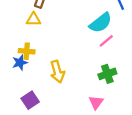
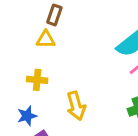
blue star: (20, 63) -> (27, 116), moved

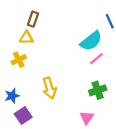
yellow cross: (37, 80) -> (19, 60), moved, turned -32

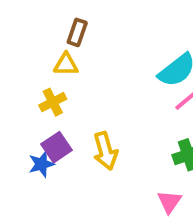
purple square: (23, 116) -> (56, 147), moved

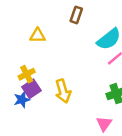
brown rectangle: (77, 32) -> (76, 15), moved
yellow cross: (53, 102) -> (27, 74), moved

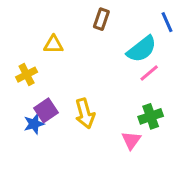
yellow cross: (27, 74) -> (27, 75), moved
pink triangle: (104, 124) -> (131, 140), moved

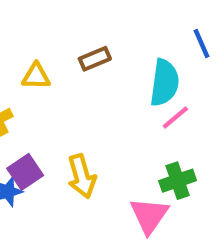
brown rectangle: (101, 19) -> (95, 59), moved, turned 48
cyan semicircle: (142, 49) -> (164, 83), turned -44
pink triangle: (131, 140) -> (149, 215), size x1.4

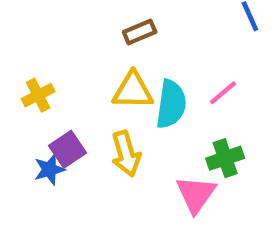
yellow triangle: (36, 76) -> (133, 91), moved, size x1.4
cyan semicircle: (164, 83) -> (171, 104), moved

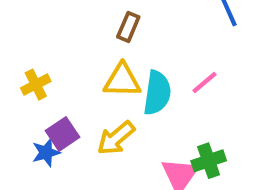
brown rectangle: (140, 32) -> (128, 27), turned -44
yellow arrow: (126, 154) -> (116, 138), turned 66
green cross: (225, 158) -> (209, 161), moved

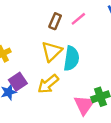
yellow triangle: (122, 80) -> (52, 51), turned -45
pink line: (204, 83) -> (78, 19), moved

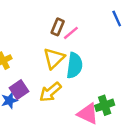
pink line: (78, 19) -> (71, 33), moved
pink triangle: (84, 105) -> (88, 114), turned -40

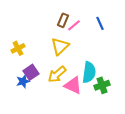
blue line: (117, 18) -> (100, 23), moved
cyan semicircle: (74, 66) -> (89, 72), moved
pink triangle: (88, 114) -> (73, 85), moved

